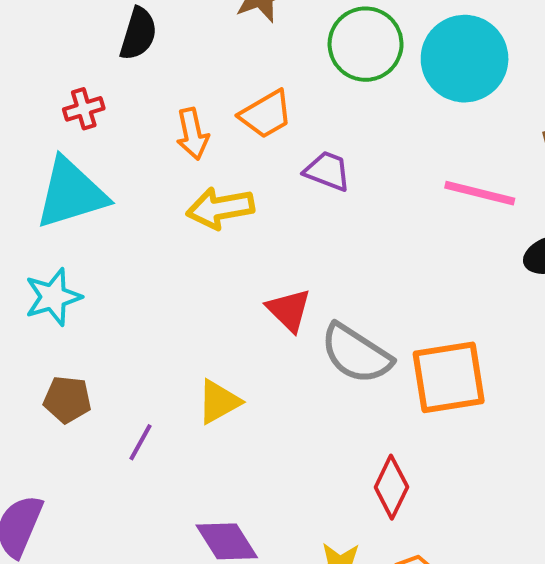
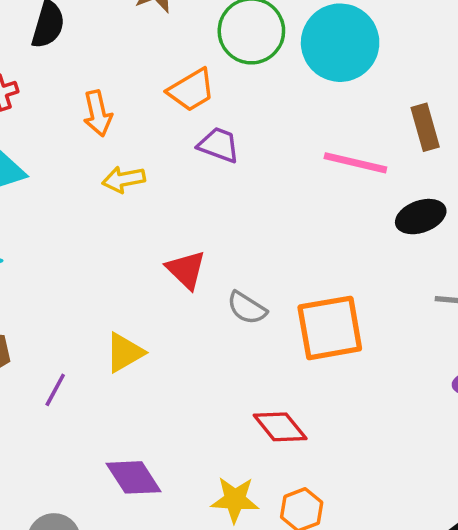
orange trapezoid: (266, 114) -> (191, 90), moved
yellow arrow: (220, 208) -> (124, 179), size x0.7
gray semicircle: (356, 354) -> (247, 308), size x0.6
red diamond: (391, 487) -> (280, 427), turned -64

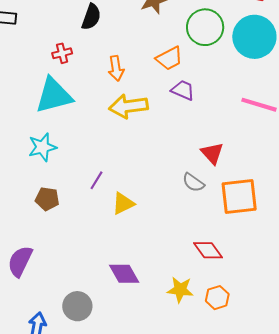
yellow arrow: (124, 179) -> (128, 106), size x1.6
red triangle: (186, 270) -> (212, 153), moved
purple line: (55, 390) -> (96, 180), moved

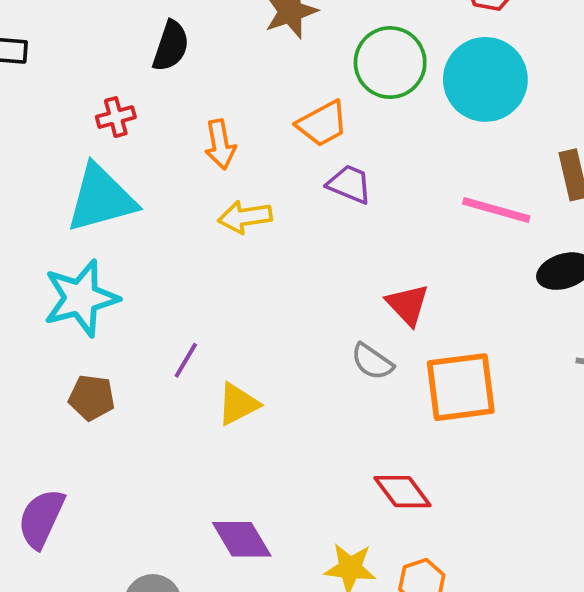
yellow arrow: (128, 106) -> (245, 217), size x0.7
cyan star: (42, 147) -> (81, 298), size x1.4

